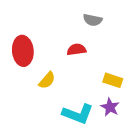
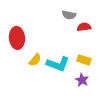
red semicircle: (76, 49) -> (84, 27), moved
cyan L-shape: (78, 114) -> (58, 64), moved

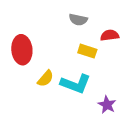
gray semicircle: (69, 15) -> (78, 20), moved
yellow rectangle: (84, 60) -> (87, 51), moved

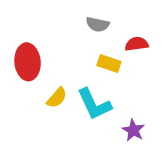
cyan L-shape: (76, 84) -> (94, 104), turned 44

